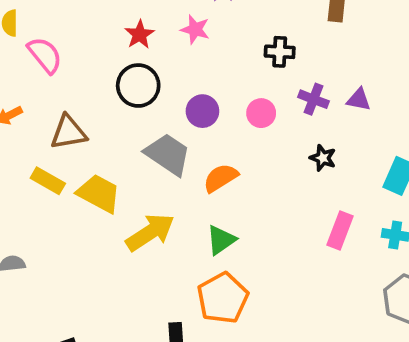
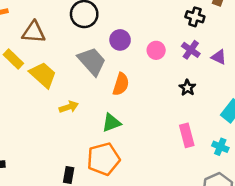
black cross: (280, 52) -> (195, 17), moved
orange semicircle: (221, 178) -> (121, 84), turned 125
pink rectangle: (340, 230) -> (187, 135), turned -50
yellow arrow: (150, 232) -> (69, 107), size x0.6

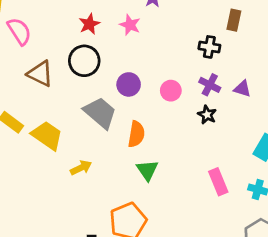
brown triangle: (34, 32) -> (40, 74), moved, turned 30
black star: (187, 88) -> (207, 115), moved
green triangle: (111, 123) -> (147, 170), moved, turned -36

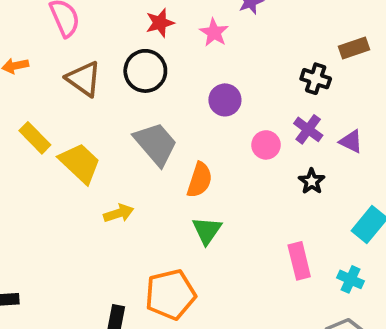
brown rectangle: (234, 20) -> (354, 48), turned 50
purple circle: (129, 84) -> (225, 100), moved
pink circle: (171, 91) -> (266, 145), moved
black star: (207, 115) -> (312, 181), moved

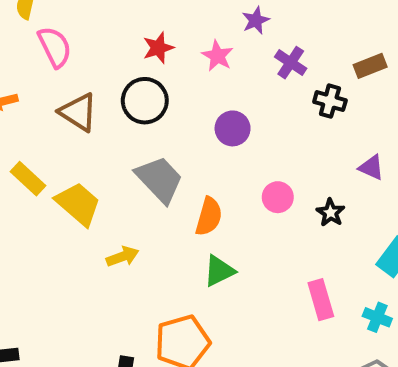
purple cross: (308, 129) -> (291, 63), moved
pink circle: (266, 145) -> (278, 197), moved
green triangle: (207, 230) -> (219, 271), turned 32

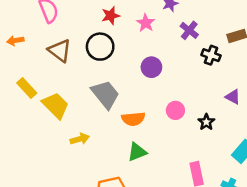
orange semicircle: (209, 216) -> (133, 119), turned 65

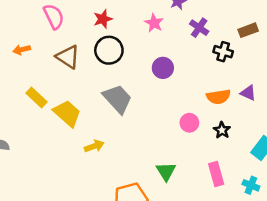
red star: (111, 16) -> (103, 19), moved
pink circle: (175, 110) -> (189, 123), moved
orange semicircle: (133, 119) -> (218, 97), moved
black star: (206, 122) -> (222, 130), moved
green triangle: (137, 152) -> (166, 171), moved, turned -36

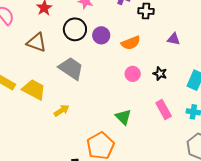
black circle: (109, 50) -> (75, 29), moved
brown triangle: (68, 57) -> (37, 43), moved
orange semicircle: (218, 97) -> (131, 43), moved

